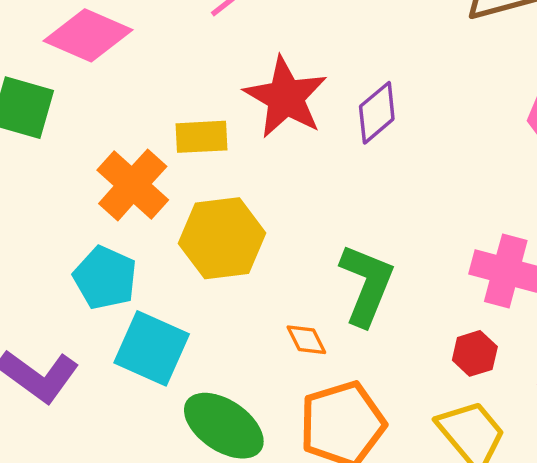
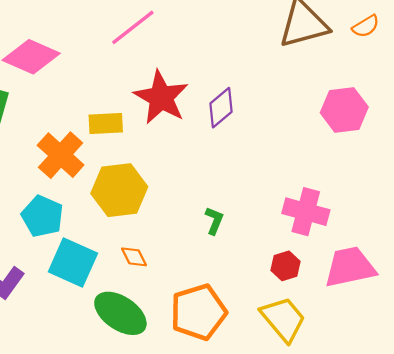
green L-shape: (367, 285) -> (214, 221), size x0.5
orange diamond: (306, 340) -> (134, 257), moved

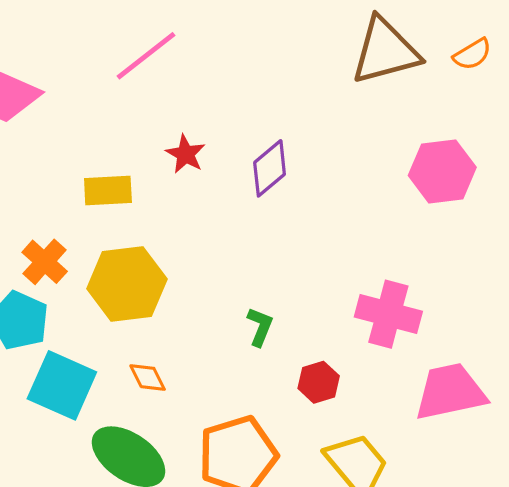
red star: (161, 97) -> (186, 154), size x0.5
orange cross: (61, 155) -> (45, 262), moved, size x0.7
red hexagon: (285, 266) -> (319, 382), moved

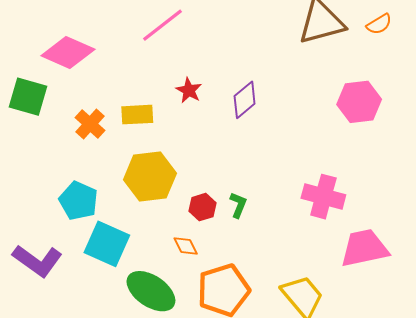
orange cross: (45, 262) -> (90, 124), moved
orange diamond: (148, 377) -> (186, 246), moved
red hexagon: (319, 382) -> (203, 207), moved

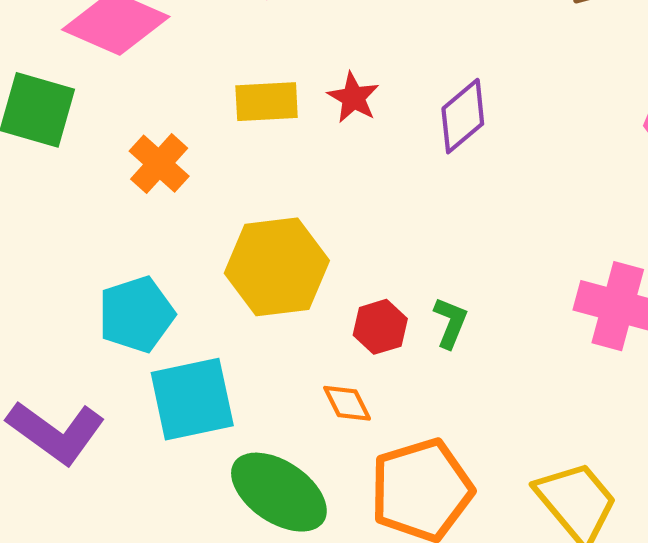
yellow rectangle: (137, 115) -> (267, 102), moved
cyan pentagon: (78, 201) -> (136, 314), turned 30
cyan square: (107, 244) -> (192, 399), turned -36

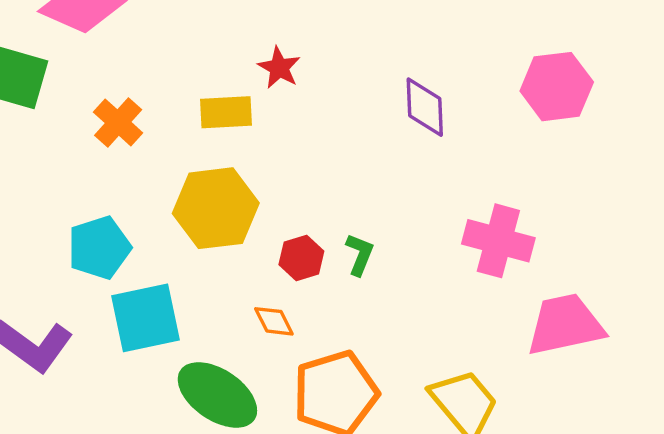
yellow rectangle: (267, 102) -> (226, 112), moved
purple diamond: (463, 116) -> (425, 107), moved, turned -52

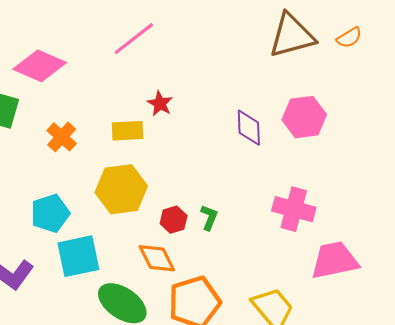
pink hexagon: (557, 87) -> (304, 117), moved
orange diamond: (274, 321) -> (157, 258), size x1.5

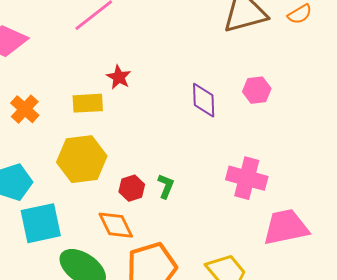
pink hexagon: (304, 117) -> (257, 90), size x0.7

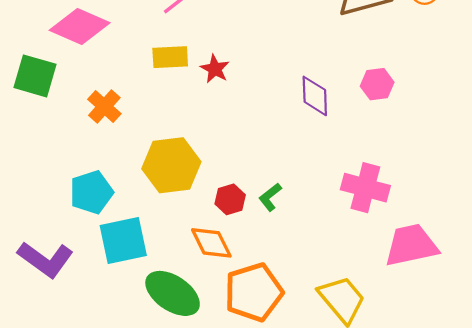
yellow rectangle: (88, 103) -> (170, 57), moved
green L-shape: (166, 186) -> (270, 197), turned -150

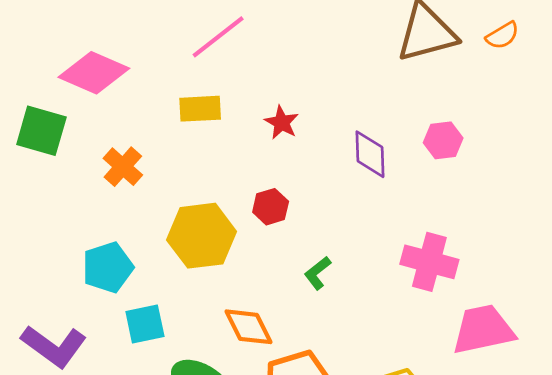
red star: (215, 69) -> (282, 122), moved
red hexagon: (230, 199) -> (271, 207), moved
cyan square: (123, 241) -> (145, 324), size x0.7

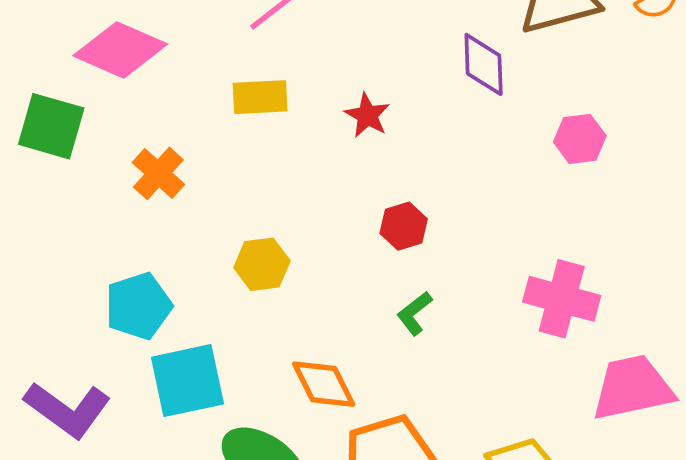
purple diamond: (370, 154) -> (484, 64), moved
red hexagon: (271, 207) -> (404, 226), moved
yellow hexagon: (202, 236) -> (262, 264), size x0.6
cyan square: (145, 324) -> (187, 381), size x1.4

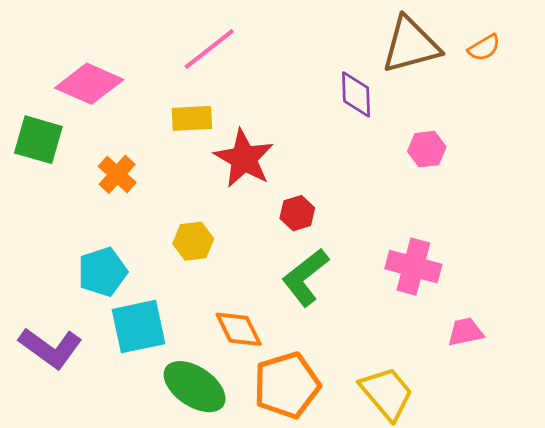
red star: (367, 115) -> (244, 158), moved, size x1.8
green L-shape: (415, 313) -> (305, 277), size x1.8
pink trapezoid: (632, 388) -> (465, 332), size x0.6

